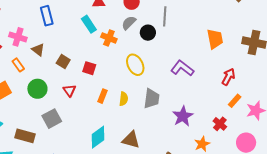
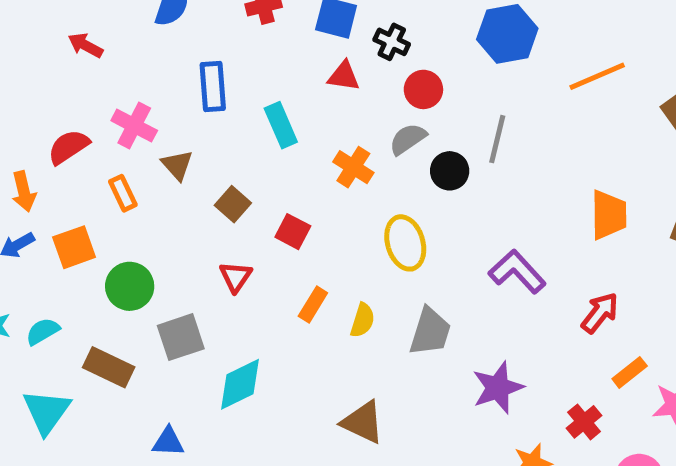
cyan rectangle: (89, 24) -> (281, 125), moved
red arrow: (228, 77) -> (600, 313), moved
green circle: (37, 89) -> (130, 286), moved
cyan diamond: (98, 137) -> (240, 384), moved

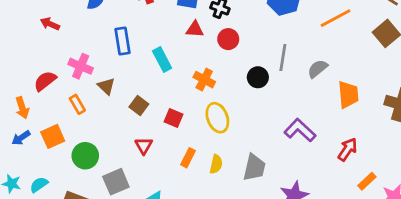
red circle: (423, 89) -> (228, 39), moved
gray semicircle: (408, 139) -> (318, 69), moved
yellow ellipse: (405, 243) -> (217, 118), moved

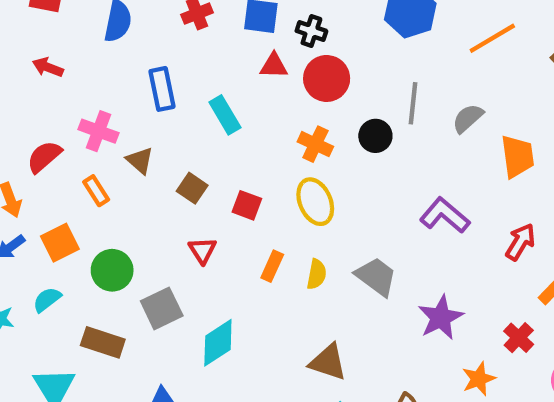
red circle: (228, 39) -> (327, 78), size x1.4
orange cross: (204, 80) -> (315, 144), moved
gray trapezoid: (254, 167) -> (376, 277), turned -64
cyan semicircle: (39, 185) -> (47, 300), moved

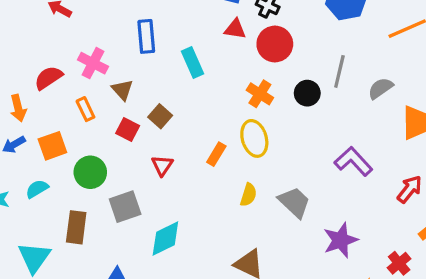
red square: (247, 205) -> (128, 129), moved
orange rectangle: (272, 266) -> (216, 154), moved
brown rectangle: (103, 342) -> (76, 227), turned 72

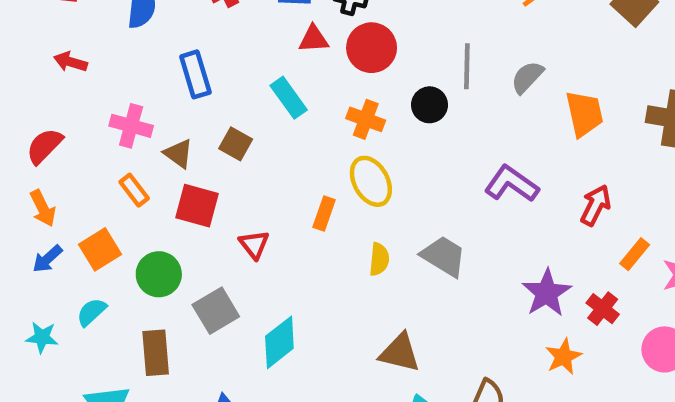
cyan rectangle: (193, 63) -> (289, 98), moved
red semicircle: (48, 78) -> (44, 146), moved
brown square: (160, 116) -> (236, 144), moved
red square: (128, 129) -> (197, 206), size x1.4
purple star: (340, 240) -> (547, 293), moved

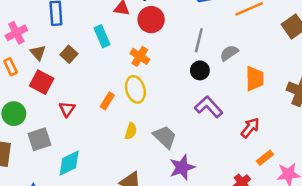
black circle: (430, 105) -> (200, 70), moved
pink cross: (131, 126) -> (16, 33), turned 35
purple star: (547, 293) -> (182, 167), moved

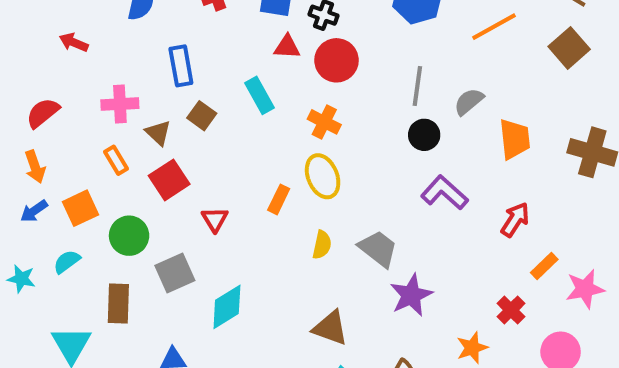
pink cross: (16, 33) -> (120, 104), turned 30
brown square: (69, 54) -> (202, 116), moved
red square: (42, 82) -> (169, 180), turned 35

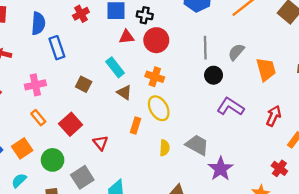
blue rectangle: (181, 66) -> (57, 48), moved
brown triangle: (158, 133) -> (124, 92), moved

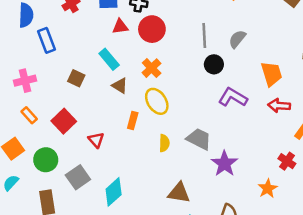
orange trapezoid: (266, 69) -> (272, 74), moved
orange cross: (155, 77) -> (152, 68), turned 30
red arrow: (274, 116) -> (279, 106), turned -108

